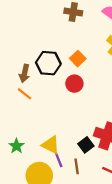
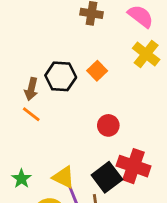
red circle: (74, 84) -> (108, 125), moved
black square: (86, 145) -> (107, 177), size x1.5

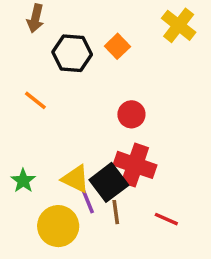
brown arrow: (31, 89) -> (35, 18), moved
red cross: (134, 166) -> (135, 165), moved
black square: (107, 177) -> (109, 182), moved

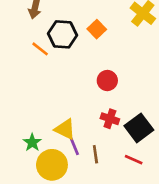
orange line: (35, 100) -> (40, 49), moved
red cross: (135, 165) -> (110, 119), size x0.6
green star: (23, 181) -> (32, 142), moved
black square: (109, 182) -> (139, 128), moved

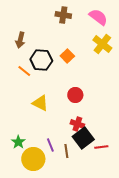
black square: (139, 128) -> (83, 138), moved
yellow triangle: (65, 129) -> (40, 103), moved
red line: (134, 160) -> (101, 147), moved, turned -32

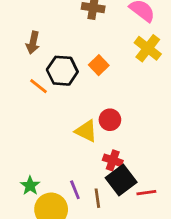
yellow triangle: (40, 103) -> (86, 131), moved

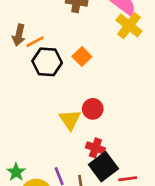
yellow cross: (148, 48) -> (129, 26), moved
orange line: (38, 86) -> (35, 42), moved, turned -66
yellow triangle: (86, 131) -> (70, 120), turned 30

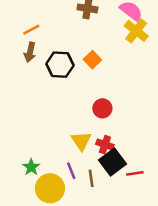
brown arrow: (19, 35) -> (30, 52), moved
orange line: (35, 42) -> (31, 30), moved
yellow triangle: (70, 120) -> (81, 141), moved

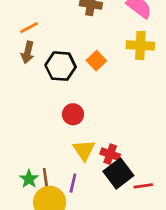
yellow cross: (136, 31) -> (140, 45), moved, turned -35
red circle: (102, 108) -> (73, 114), moved
purple line: (71, 171) -> (73, 183), turned 35
brown line: (91, 178) -> (45, 178), moved

